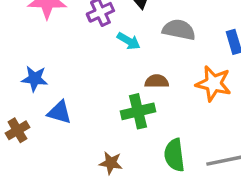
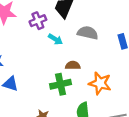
orange star: (213, 84) -> (100, 83), moved

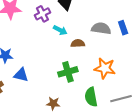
gray semicircle: (88, 33) -> (101, 28), moved
brown semicircle: (73, 65) -> (78, 43), moved

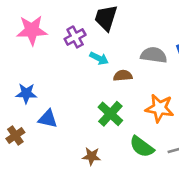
green cross: (68, 72) -> (110, 114), turned -30
green semicircle: (91, 97) -> (142, 147), turned -42

